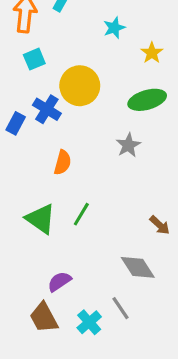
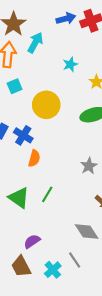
blue cross: (47, 109) -> (23, 135), moved
gray star: (128, 145) -> (89, 166), moved

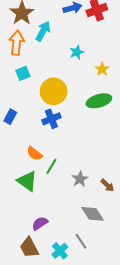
blue cross: (23, 135) -> (51, 119), moved, turned 36
orange semicircle: (34, 158) -> (35, 154), moved, turned 112
gray star: (89, 166) -> (80, 179), moved
green line: (47, 194) -> (51, 166), moved

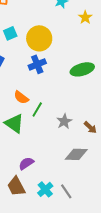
cyan square: (23, 73) -> (10, 33), moved
green ellipse: (99, 101) -> (82, 69), moved
gray diamond: (93, 214) -> (76, 154), turned -55
gray line: (81, 241) -> (66, 191), moved

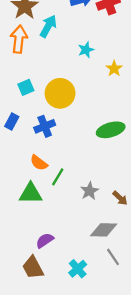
blue cross: (37, 64) -> (45, 126), moved
green triangle: (14, 123) -> (31, 193), turned -35
cyan cross: (45, 189) -> (78, 269), moved
gray line: (66, 191) -> (113, 257), moved

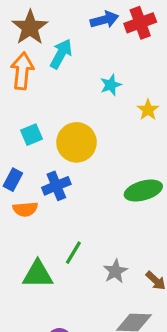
orange semicircle: (39, 163) -> (25, 209), moved, turned -42

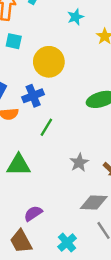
cyan square: (31, 135) -> (14, 41), moved, turned 35
green line: (73, 253) -> (46, 127), moved

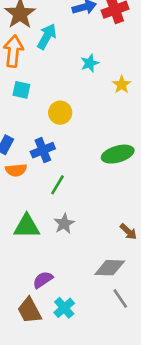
yellow circle: (49, 62) -> (60, 113), size x0.7
gray star: (79, 162) -> (64, 224), moved
cyan cross: (67, 243) -> (64, 308), moved

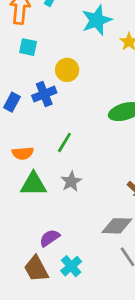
cyan star: (90, 63) -> (97, 20), size x1.6
blue cross: (43, 150) -> (44, 94), moved
orange semicircle: (16, 170) -> (23, 153), moved

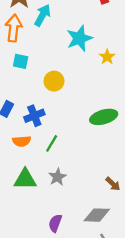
blue cross: (44, 94) -> (34, 116), moved
orange semicircle: (23, 153) -> (22, 141), moved
purple semicircle: (50, 238) -> (55, 223), moved, turned -36

